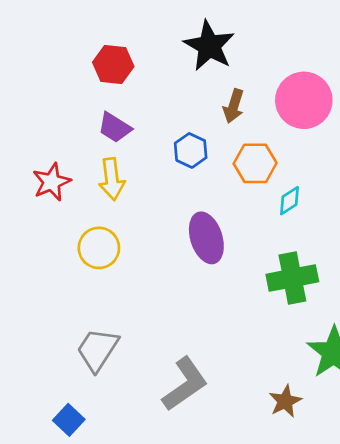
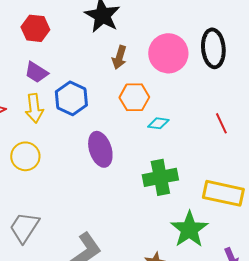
blue hexagon: (191, 150) -> (71, 98), moved, size x1.4
cyan diamond: (289, 201) -> (158, 123), turned 40

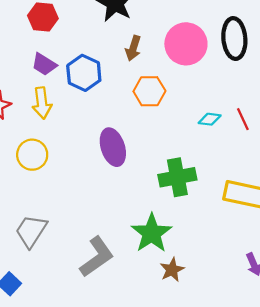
blue hexagon: (71, 98) -> (84, 73), moved
cyan diamond: (158, 123) -> (210, 119), moved
green star: (189, 229) -> (152, 233), moved

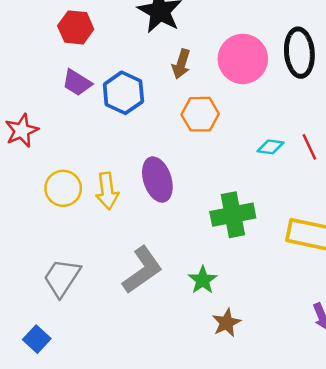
yellow arrow: (42, 103) -> (107, 191), moved
green star: (152, 233) -> (203, 280), size x0.6
gray L-shape: (97, 257) -> (142, 270), moved

